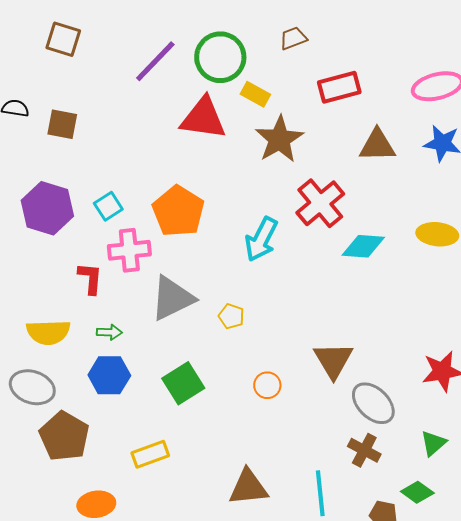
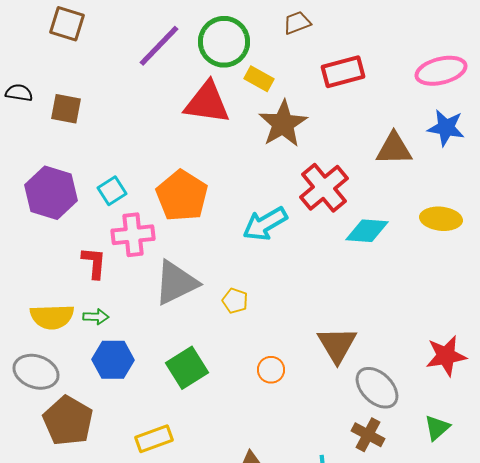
brown triangle: (377, 145) -> (394, 149), moved
cyan arrow: (261, 239) -> (265, 224), turned 33
green arrow: (109, 332) -> (96, 317), moved

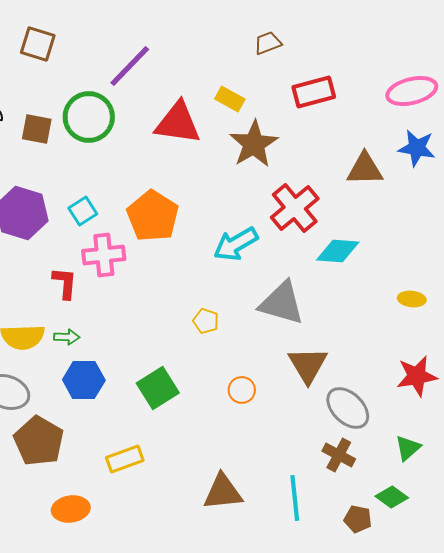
green circle: (224, 42) -> (89, 117), moved
yellow ellipse: (441, 219) -> (412, 299), moved, size x0.7
gray triangle: (176, 283) -> (282, 303), moved, turned 42

